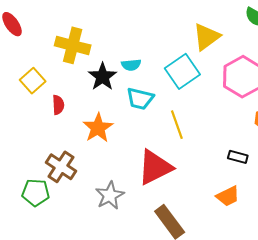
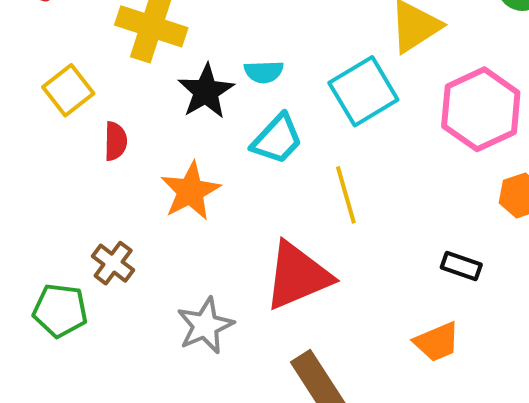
cyan trapezoid: (140, 99) -> (277, 139), turned -64
brown cross: (61, 167) -> (113, 263), size x0.7

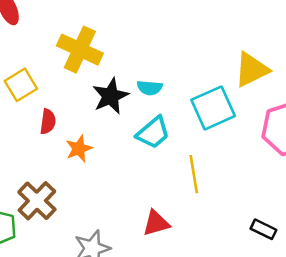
orange star: (190, 191) -> (79, 149), moved, size x0.7
brown cross: (113, 263) -> (37, 201), size x1.4
red triangle: (298, 276) -> (156, 223), size x0.6

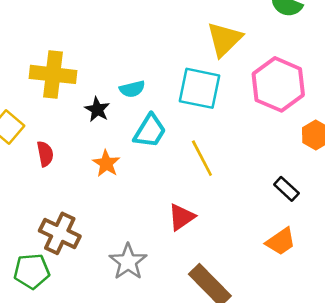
black star: (111, 96) -> (97, 109), size x0.7
cyan square: (213, 108) -> (200, 88), turned -36
orange star: (79, 149) -> (106, 163), moved
black rectangle: (263, 229) -> (286, 189), turned 35

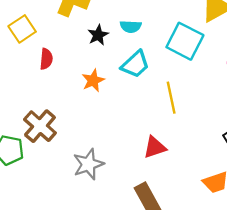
red triangle: (181, 217) -> (155, 147), moved

